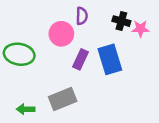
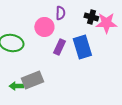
pink star: (141, 29) -> (106, 23), size x1.5
gray rectangle: (63, 99) -> (32, 80), moved

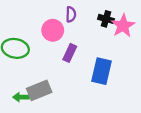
pink star: (106, 23) -> (123, 26), turned -30
blue rectangle: (82, 47) -> (101, 71), moved, turned 30

